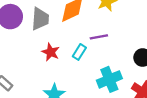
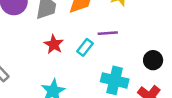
cyan cross: (109, 79) -> (115, 80), turned 30

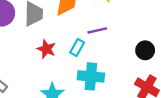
cyan cross: (115, 80) -> (91, 76), moved

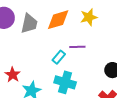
red star: (46, 49) -> (13, 75), moved

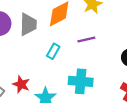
cyan rectangle: (59, 57) -> (53, 51), moved

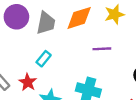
cyan rectangle: (53, 51) -> (44, 59), moved

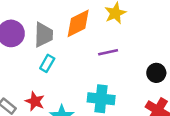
cyan rectangle: (44, 59) -> (47, 63), moved

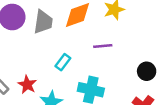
cyan rectangle: (47, 63) -> (63, 62), moved

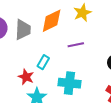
red star: (27, 85) -> (26, 77), moved

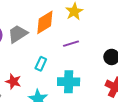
gray trapezoid: (23, 30) -> (18, 34), turned -120
red star: (26, 77) -> (13, 81), moved

